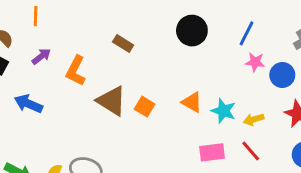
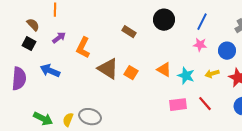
brown rectangle: (123, 43) -> (129, 32), moved
pink star: (255, 62) -> (200, 45), moved
yellow arrow: (254, 119) -> (212, 74), moved

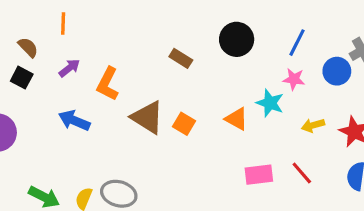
blue circle: (227, 51) -> (337, 71), moved
blue arrow: (50, 71) -> (74, 121), moved
cyan star: (186, 76) -> (270, 103), moved

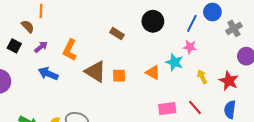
brown semicircle: (28, 47) -> (28, 26), moved
purple arrow: (69, 68) -> (41, 47), moved
blue circle: (337, 71) -> (212, 12), moved
orange square: (184, 124) -> (119, 76), turned -32
yellow arrow: (313, 125) -> (202, 77), turned 80

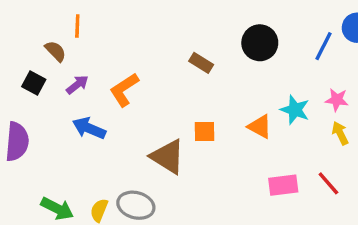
pink star: (190, 47) -> (337, 100), moved
orange L-shape: (70, 50) -> (124, 90), turned 30
brown triangle: (95, 72) -> (168, 157), moved

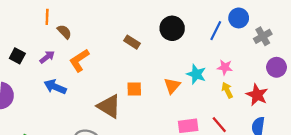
brown semicircle: (55, 51) -> (64, 32), moved
orange triangle: (260, 127) -> (172, 86), turned 42

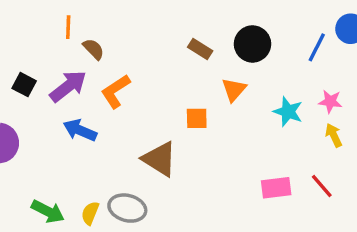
brown rectangle: (132, 42) -> (200, 49), moved
purple arrow: (47, 57) -> (68, 86), size x1.6
orange triangle: (172, 86) -> (234, 90), moved
orange square: (134, 89) -> (197, 118), moved

